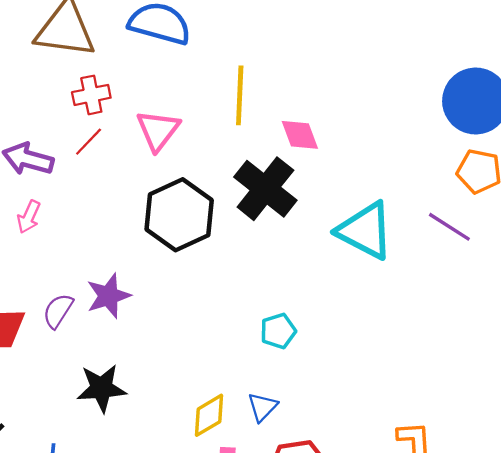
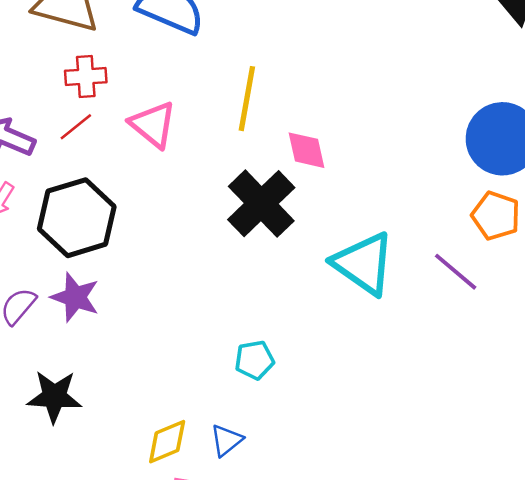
pink triangle: (158, 130) -> (153, 124), turned -36
black hexagon: (179, 215) -> (77, 218), moved
purple star: (108, 296) -> (75, 297), turned 30

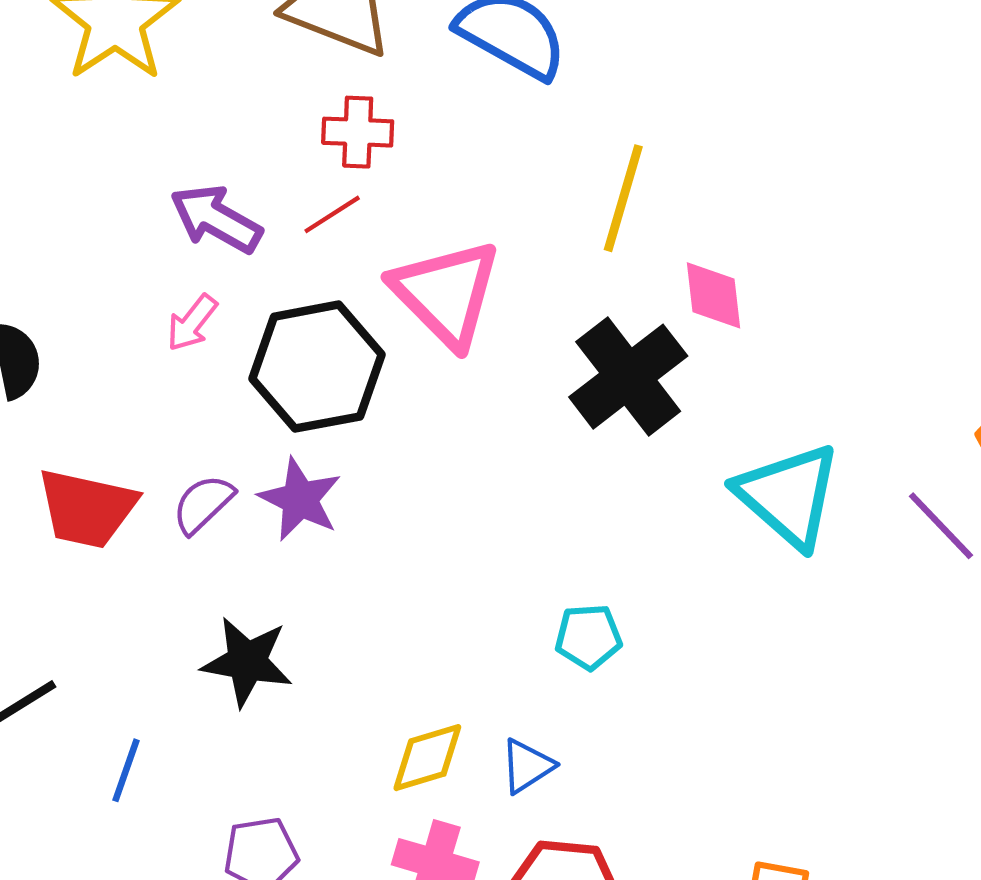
pink triangle: (153, 124) -> (446, 293), moved, size x1.4

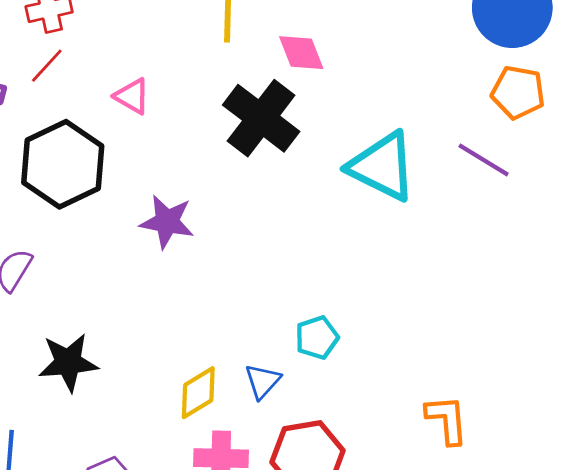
pink triangle: (446, 293) -> (132, 96), size x0.5
purple star: (300, 499) -> (167, 222), moved
cyan pentagon: (588, 637) -> (317, 338), moved

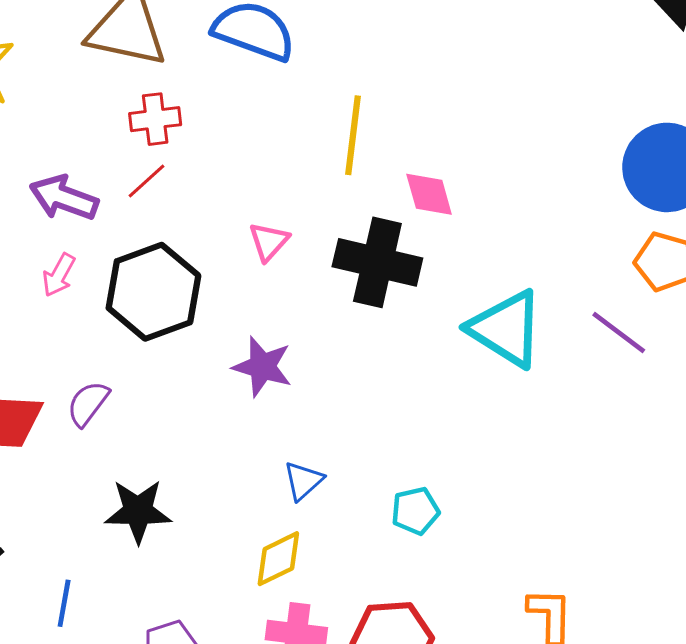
pink triangle: (132, 96) -> (269, 241), moved, turned 36
black cross: (261, 118) -> (377, 262), turned -30
blue triangle: (263, 381) -> (303, 481), moved

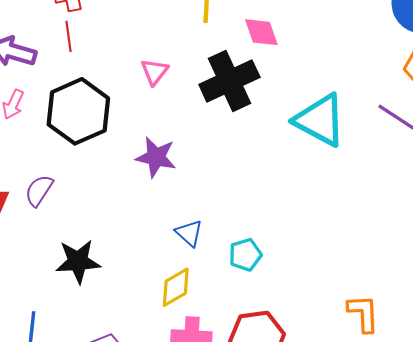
red line: (146, 181) -> (68, 36), turned -52
black cross: (377, 262) -> (229, 81), turned -34
blue triangle: (303, 481) -> (189, 233), turned -32
cyan pentagon: (415, 511) -> (245, 255), moved

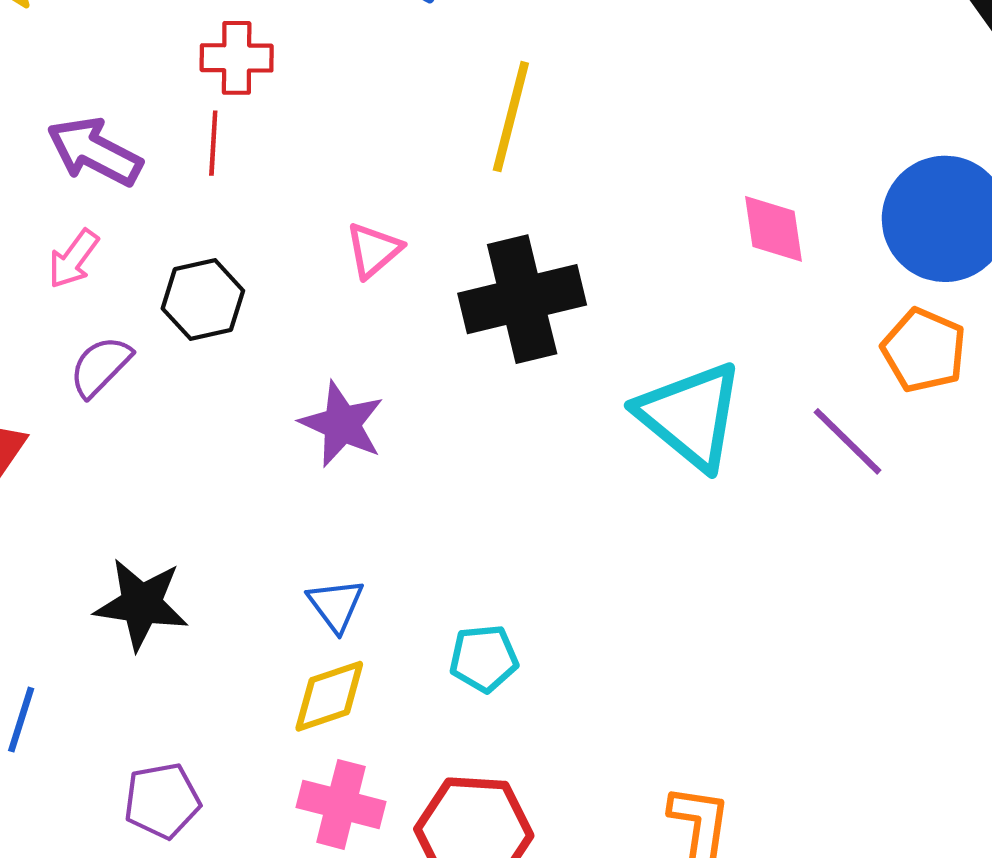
pink diamond: (261, 32) -> (774, 229), moved
black hexagon: (78, 111) -> (203, 300), size x0.6
purple semicircle: (39, 190) -> (100, 366), moved
blue triangle: (189, 233) -> (336, 605), moved

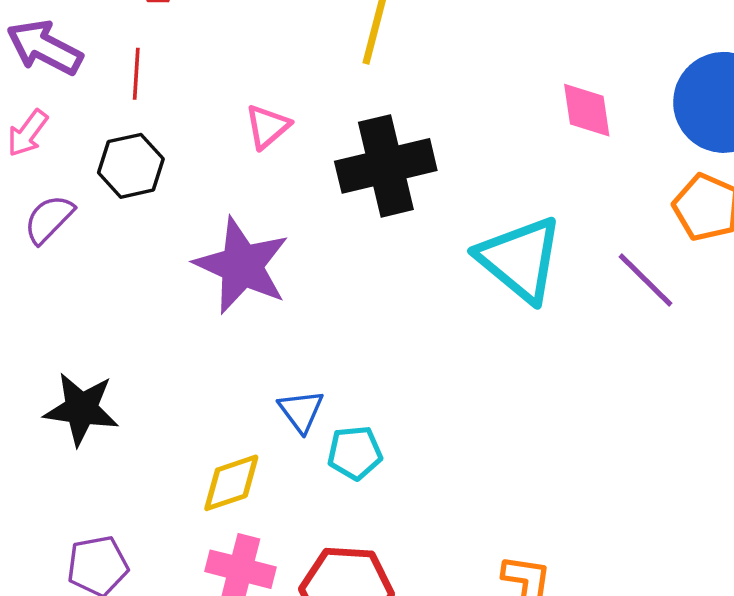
red line: (213, 143) -> (136, 74), moved
purple star: (342, 424) -> (242, 266), size x1.4
blue triangle: (336, 605) -> (301, 411), moved

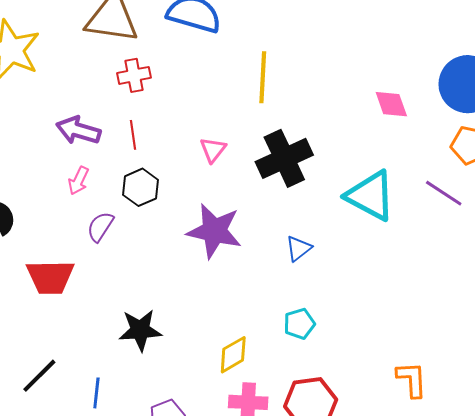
blue triangle: (301, 411) -> (299, 248), moved, turned 40

